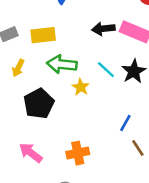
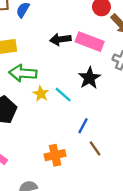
cyan line: (106, 70) -> (63, 95), moved
orange cross: (78, 153) -> (55, 155), moved

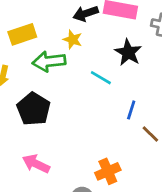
yellow star: (41, 94) -> (73, 40), moved
orange cross: (55, 155) -> (108, 171), moved

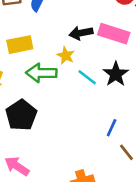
cyan line: (101, 78) -> (87, 77), moved

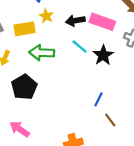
yellow star: (66, 55) -> (46, 16), moved
cyan line: (87, 77) -> (79, 46), moved

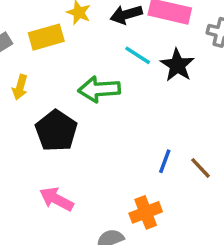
green arrow: (42, 53) -> (99, 89), moved
blue line: (99, 99) -> (165, 161), moved

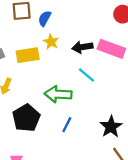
black star: (177, 65) -> (111, 127), moved
blue line: (165, 161) -> (67, 125), moved

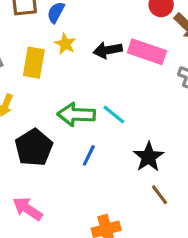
yellow rectangle: (28, 55) -> (34, 63), turned -70
cyan line: (86, 75) -> (114, 115), moved

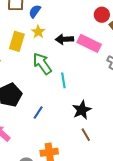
green arrow: (76, 115) -> (42, 64), moved, turned 45
cyan line: (114, 115) -> (63, 80), turned 35
blue line: (89, 155) -> (38, 112), moved

